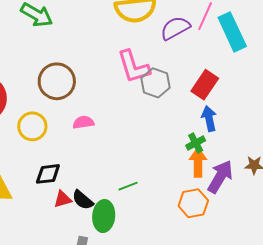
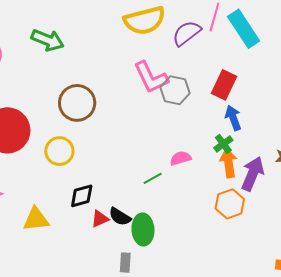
pink semicircle: (83, 122) -> (180, 158), moved
green line: (128, 186) -> (153, 178), moved

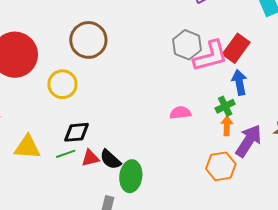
pink L-shape: (151, 77) -> (210, 56), moved, turned -90
orange arrow: (229, 163) -> (227, 126), size x0.7
green line: (153, 178) -> (66, 154), moved

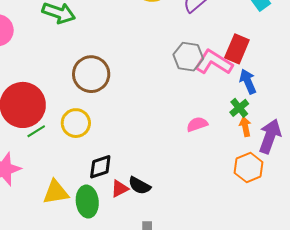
pink L-shape: (210, 56) -> (214, 62), turned -120
green line: (66, 154) -> (36, 131), moved
green ellipse: (131, 176) -> (87, 202), moved

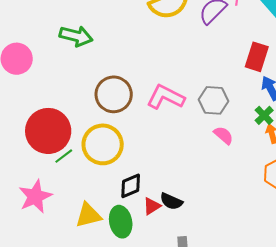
gray hexagon: (188, 57) -> (213, 100), moved
pink L-shape: (214, 62) -> (166, 97), moved
yellow circle: (76, 123) -> (103, 144), size x1.4
pink semicircle: (197, 124) -> (223, 135), turned 65

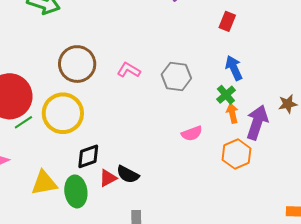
red rectangle: (257, 57) -> (227, 21), moved, size x0.7
pink L-shape: (166, 97) -> (129, 70), size x0.6
pink semicircle: (223, 135) -> (192, 133), moved, turned 115

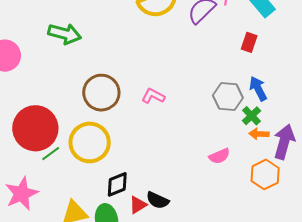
gray hexagon: (176, 76) -> (228, 97), moved
orange arrow: (232, 113) -> (259, 134), turned -72

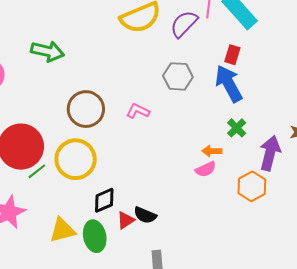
blue arrow: (258, 89) -> (229, 84), moved, size x1.5
gray hexagon: (228, 97) -> (178, 76), moved
orange arrow: (259, 134) -> (212, 151), moved

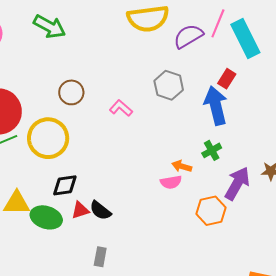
brown circle: (86, 109) -> (71, 92), size x0.7
green ellipse: (95, 236) -> (46, 217), turned -76

